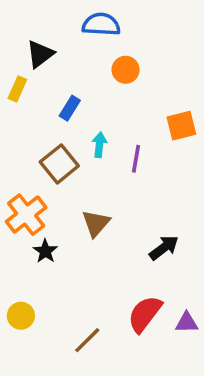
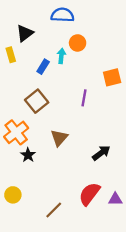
yellow rectangle: (17, 89) -> (11, 55), turned -40
cyan arrow: (99, 145) -> (61, 56), moved

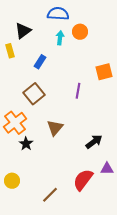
orange circle: (78, 43) -> (80, 32), moved
cyan arrow: (61, 56) -> (60, 38), moved
purple triangle: (115, 199) -> (107, 169), moved

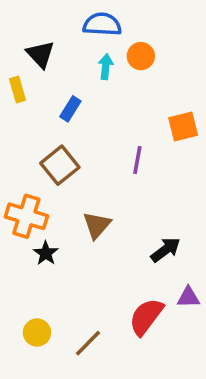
black triangle: (23, 31) -> (40, 54), turned -36
orange cross: (15, 123) -> (26, 216), turned -35
yellow circle: (12, 181) -> (37, 333), moved

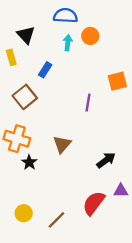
brown square: (60, 165) -> (25, 97), moved

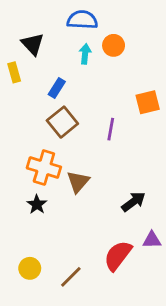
brown square: (25, 97) -> (62, 122), moved
orange cross: (17, 139) -> (44, 168), moved

